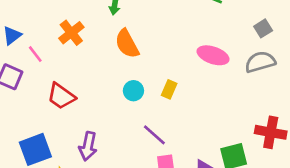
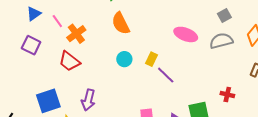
orange cross: (71, 33) -> (76, 34), moved
pink line: (35, 54) -> (57, 21), moved
red cross: (271, 132) -> (227, 95), size x0.6
purple line: (154, 135) -> (166, 75), moved

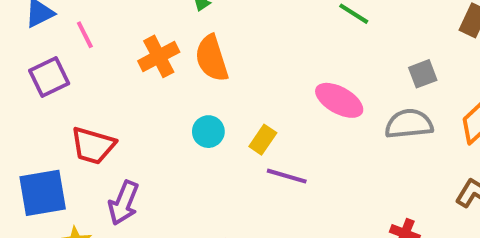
orange cross: (76, 34) -> (159, 56), moved
purple square: (31, 45) -> (49, 77), moved, turned 30
red trapezoid: (69, 61) -> (93, 146), moved, turned -30
purple line: (166, 75) -> (287, 176), turned -36

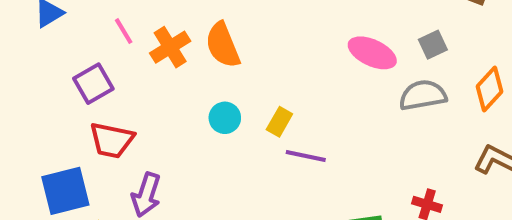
pink line: (85, 35) -> (124, 31), moved
purple square: (49, 77) -> (93, 84), moved
pink ellipse: (339, 100) -> (372, 53), moved

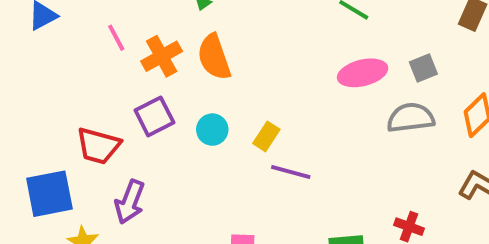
pink ellipse: (372, 53) -> (363, 73), turned -42
purple square: (93, 84) -> (154, 116), moved

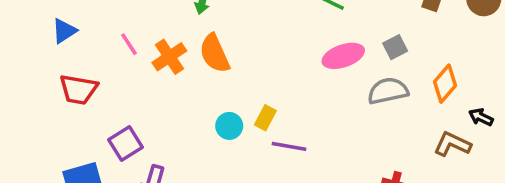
purple square: (154, 116) -> (126, 143), moved
cyan circle: (212, 130) -> (229, 126), moved
red trapezoid: (98, 146) -> (78, 89), moved

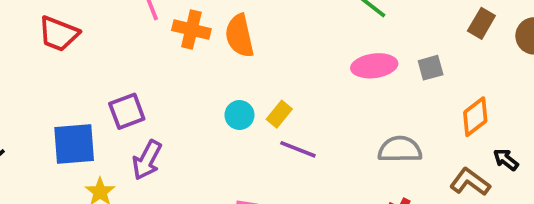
orange cross: (169, 57) -> (191, 30), turned 36
red trapezoid: (78, 89) -> (59, 34), moved
gray semicircle: (388, 91) -> (400, 149), moved

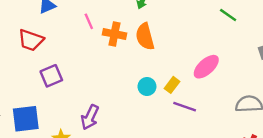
pink ellipse: (374, 66) -> (206, 67), moved, turned -32
purple square: (127, 111) -> (51, 76), moved
blue square: (74, 144) -> (26, 119), moved

